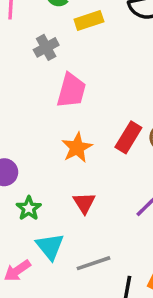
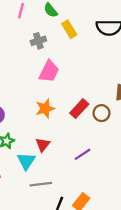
yellow rectangle: (89, 21) -> (69, 29), turned 66
cyan triangle: (50, 246) -> (26, 161), moved

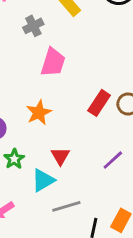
orange star: (45, 109) -> (39, 113), moved
cyan triangle: (26, 161) -> (43, 180), turned 36

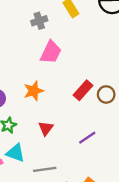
cyan triangle: (43, 180) -> (16, 153), moved, turned 42

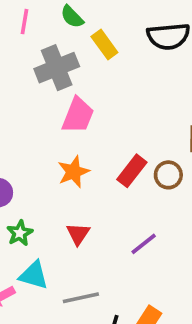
gray cross: (39, 21) -> (57, 68), size x1.6
orange star: (34, 91) -> (74, 172), moved

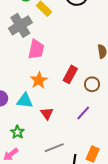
brown circle: (168, 175) -> (92, 84), moved
green star: (20, 233) -> (17, 132), moved
cyan triangle: (34, 275) -> (25, 101), moved

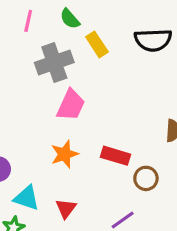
red rectangle: (70, 74) -> (115, 156), turned 66
cyan triangle: (25, 101) -> (27, 198), moved

